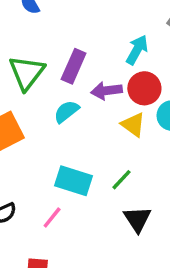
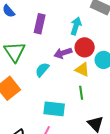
purple rectangle: (74, 66) -> (40, 24), moved
green line: (122, 180) -> (81, 93), moved, turned -40

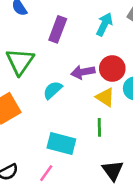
cyan arrow: (76, 26) -> (104, 24), moved

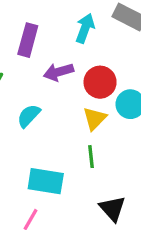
purple arrow: (83, 72) -> (59, 72), moved
yellow triangle: (105, 97) -> (95, 119), turned 48

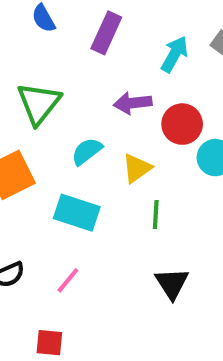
purple rectangle: (28, 40) -> (106, 33), moved
yellow triangle: (95, 119) -> (137, 168), moved
cyan rectangle: (46, 181) -> (77, 213), moved

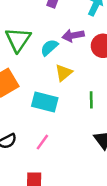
cyan semicircle: (87, 151) -> (49, 47), moved
yellow triangle: (137, 168) -> (64, 73), moved

